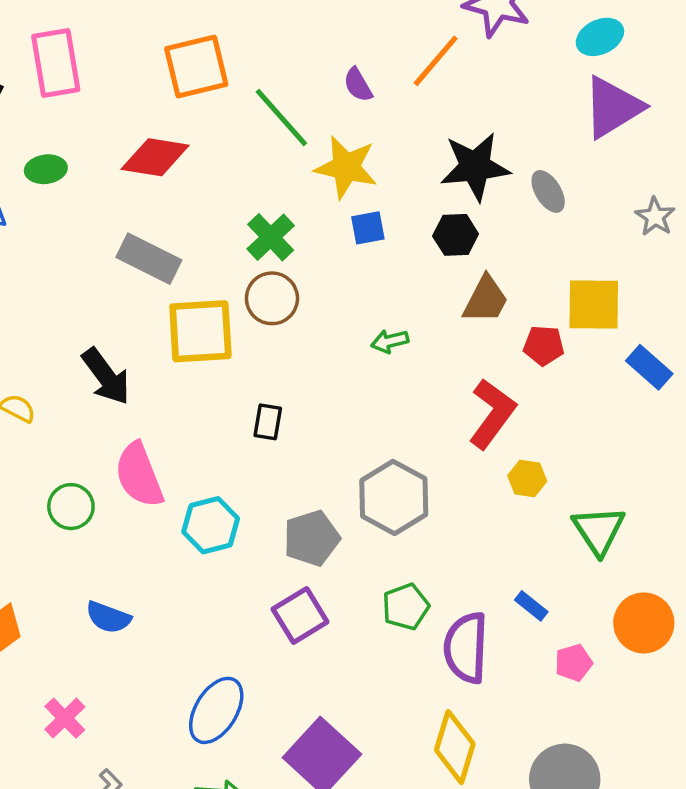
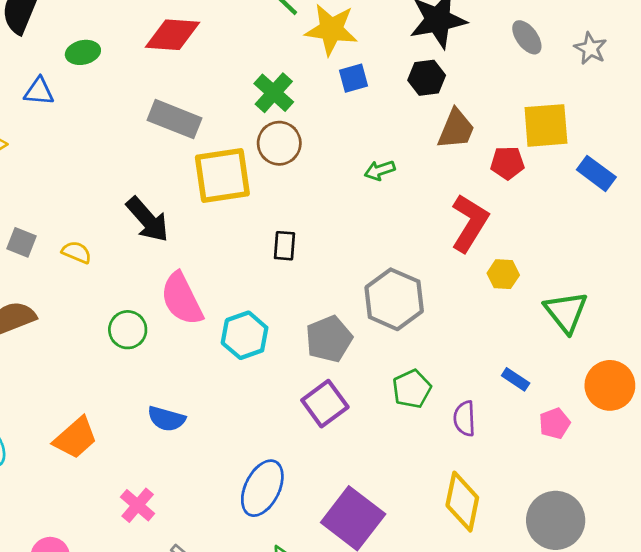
gray ellipse: (548, 191) -> (527, 37), moved
purple semicircle: (466, 648) -> (465, 419), size x0.6

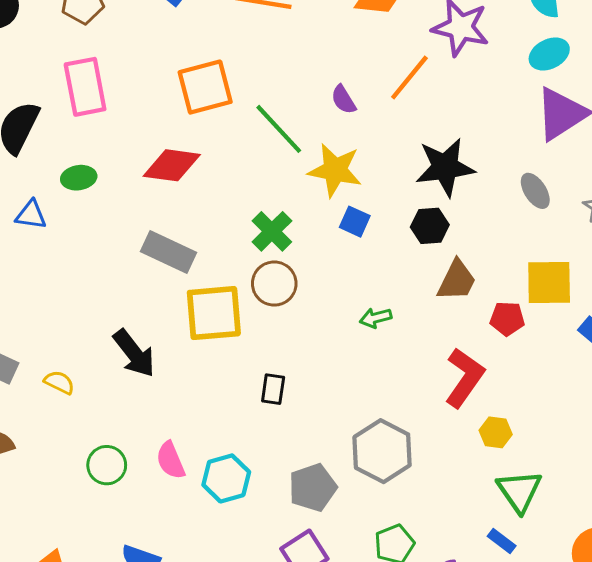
blue square: (354, 78) -> (355, 222), turned 36
pink semicircle: (182, 299) -> (171, 460), moved, size x0.7
green triangle: (566, 312) -> (519, 491), moved

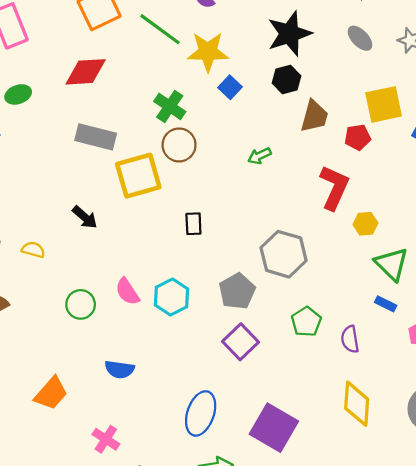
blue square: (355, 222) -> (230, 87), turned 30
black arrow: (134, 353) -> (85, 217), size x0.7

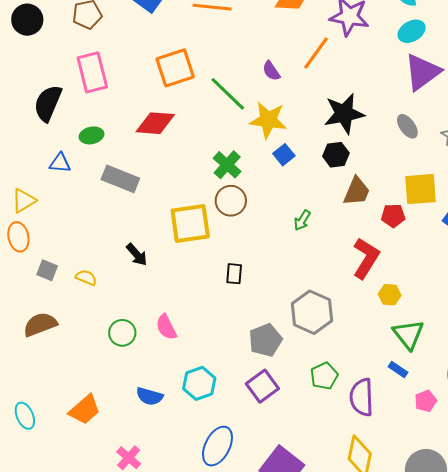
gray rectangle: (96, 137) -> (120, 179), moved
green arrow: (259, 156) -> (302, 220), turned -40
cyan hexagon: (172, 297) -> (199, 383), moved
purple semicircle: (350, 339) -> (362, 397), size x1.5

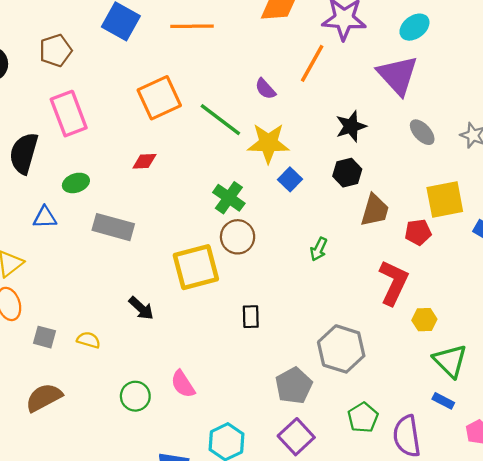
purple triangle: (422, 72) -> (398, 75), moved, turned -30
black star: (344, 114) -> (351, 126), size x0.7
red diamond: (155, 123) -> (144, 161), size x0.6

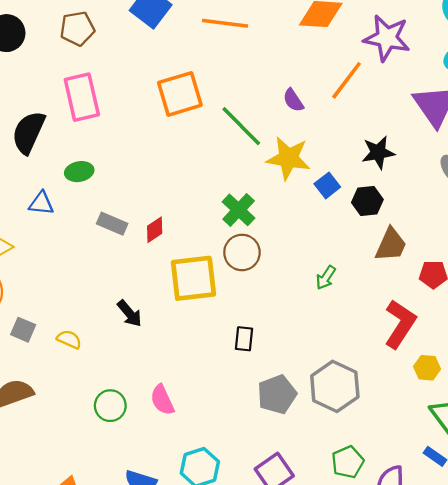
red diamond: (144, 161) -> (155, 230), moved, turned -40
blue square: (290, 179) -> (327, 185), moved
gray rectangle: (113, 227) -> (112, 224), size x0.7
gray pentagon: (294, 386) -> (277, 394), moved

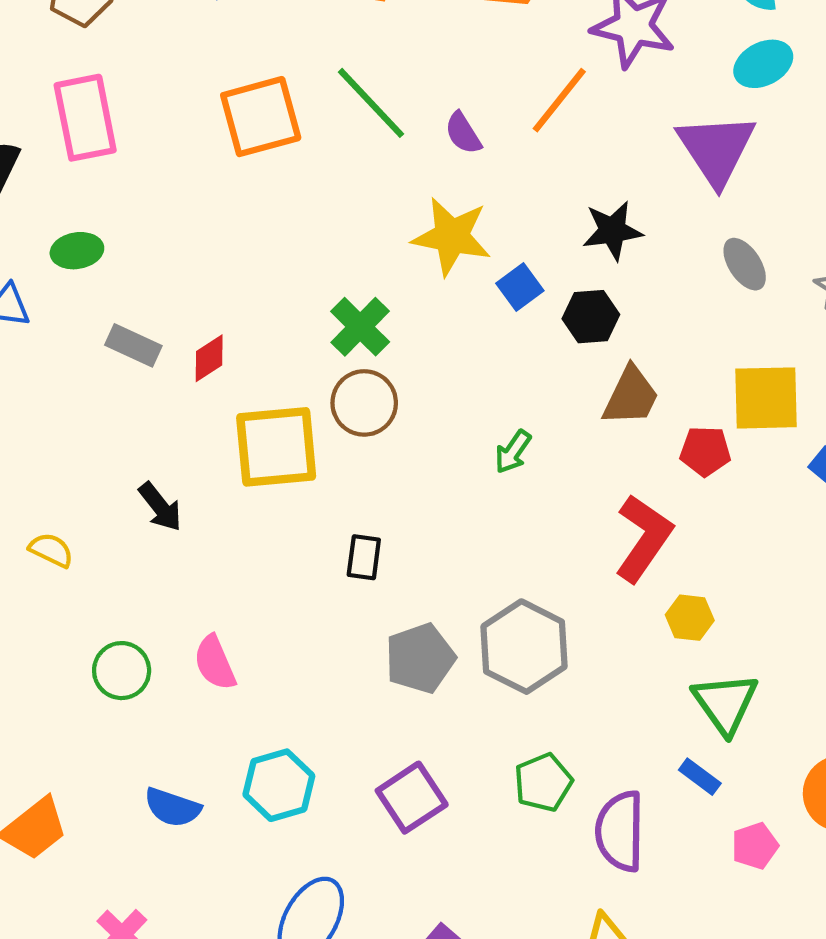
green line: (241, 126) -> (371, 103), moved

